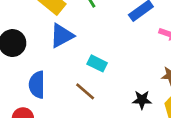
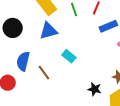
brown line: (85, 91) -> (44, 73), moved

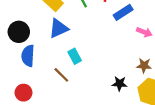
cyan rectangle: (69, 56) -> (75, 56), moved, turned 32
blue semicircle: (23, 61) -> (28, 56), moved

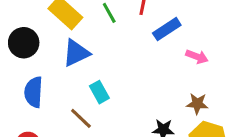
black circle: (19, 32) -> (24, 43), moved

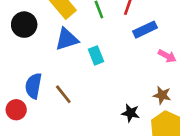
blue semicircle: (34, 92) -> (33, 86), moved
cyan rectangle: (99, 92) -> (96, 55), moved

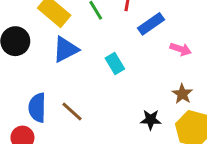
cyan rectangle: (96, 55) -> (115, 64), moved
brown star: (162, 95) -> (182, 94), turned 30

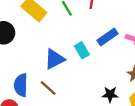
blue rectangle: (151, 24) -> (108, 37), moved
blue triangle: (66, 49) -> (55, 59), moved

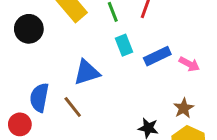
cyan rectangle: (82, 50) -> (124, 45), moved

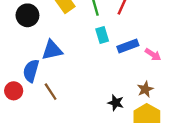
blue triangle: (87, 72) -> (52, 50), moved
brown line: (73, 107) -> (51, 92), moved

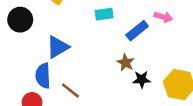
cyan rectangle: (102, 35) -> (104, 14), turned -63
blue rectangle: (128, 46) -> (137, 31), moved
brown star: (145, 89) -> (126, 63), moved

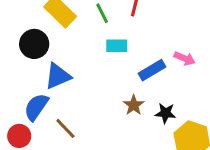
black circle: (20, 20) -> (34, 44), moved
blue semicircle: (43, 76) -> (36, 107), turned 30
black star: (142, 79) -> (165, 113), moved

